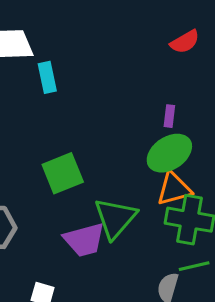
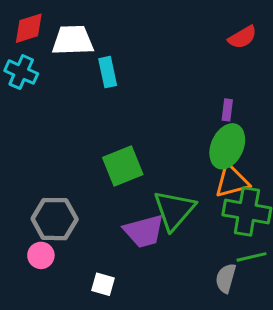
green ellipse: (169, 153) -> (227, 146), turned -33

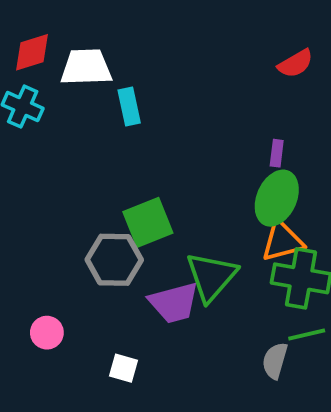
gray hexagon: (55, 219) -> (114, 260), moved

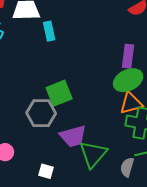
purple rectangle: (277, 153) -> (128, 56), size x1.6
green ellipse: (277, 198) -> (128, 80), turned 40
green triangle: (211, 277) -> (93, 154), moved

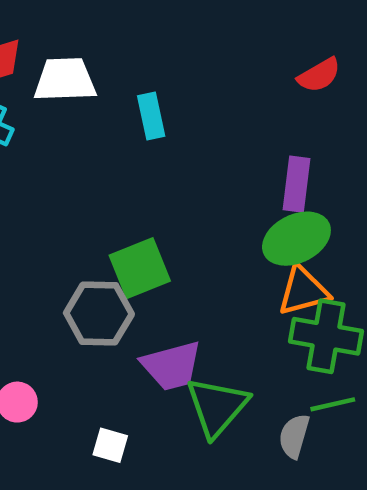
cyan rectangle: (49, 31) -> (151, 116), moved

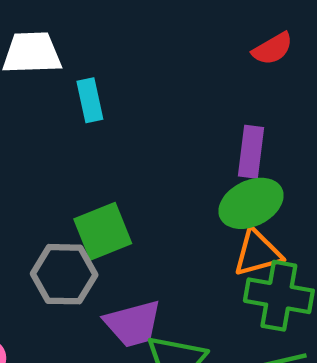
cyan rectangle: (151, 116) -> (90, 100), moved

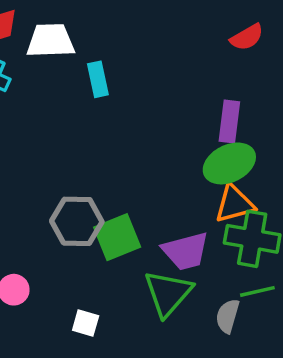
green square: (103, 231) -> (117, 237), moved
purple trapezoid: (133, 324) -> (186, 251), moved

